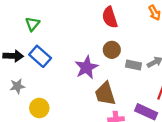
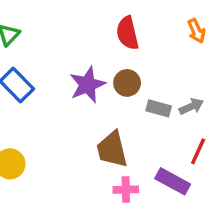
purple star: (86, 67) -> (87, 85), moved

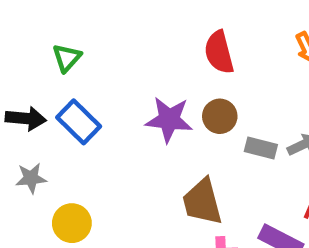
purple star: (87, 85) -> (169, 120), turned 30

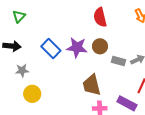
green triangle: (67, 58) -> (19, 16), moved
blue rectangle: (79, 122) -> (51, 49), moved
gray star: (31, 178) -> (22, 70), moved

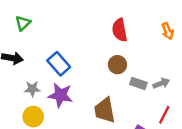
purple star: (77, 47) -> (60, 95), moved
gray star: (22, 70) -> (32, 89), moved

